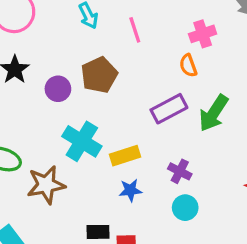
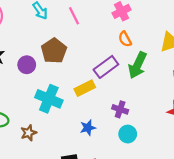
orange semicircle: (188, 65) -> (125, 39), moved
yellow rectangle: (125, 156) -> (85, 88), moved
brown star: (46, 185) -> (29, 133), size x0.6

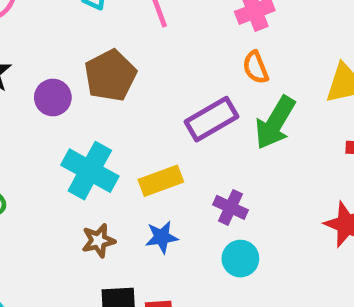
yellow rectangle: (85, 88) -> (161, 181), moved
brown star: (29, 133) -> (98, 241), moved

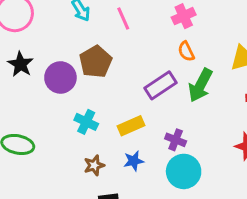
purple circle: (53, 98) -> (60, 77), size x1.4
cyan cross: (90, 171) -> (86, 122), size x0.7
cyan circle: (240, 259) -> (184, 171), size x1.5

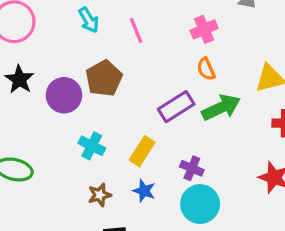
green arrow: (200, 85) -> (221, 107), turned -144
yellow rectangle: (131, 126) -> (142, 151), turned -35
blue star: (134, 161) -> (144, 191), turned 30

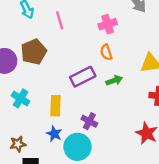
green arrow: (221, 107) -> (114, 80), size x0.6
yellow rectangle: (142, 151) -> (56, 106), turned -36
brown star: (100, 195) -> (18, 144), moved
cyan circle: (200, 204) -> (77, 147), moved

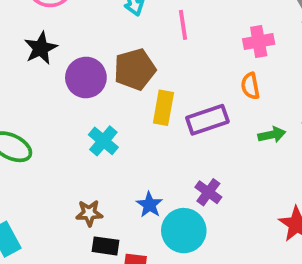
green arrow: (114, 80) -> (272, 135), moved
yellow rectangle: (56, 106) -> (163, 108), moved

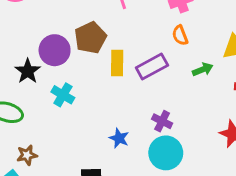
black star: (41, 48) -> (28, 71), moved
cyan cross: (103, 141) -> (63, 95), moved
brown star: (89, 213) -> (27, 155), moved
cyan circle: (184, 231) -> (166, 153), moved

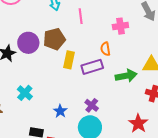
orange semicircle: (180, 35) -> (105, 49), moved
green arrow: (203, 69) -> (126, 76), size x1.5
cyan cross: (63, 95) -> (25, 93), moved

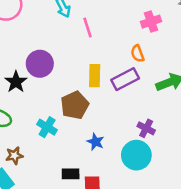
pink line: (81, 16) -> (88, 27), moved
brown pentagon: (54, 39) -> (75, 105), moved
purple cross: (92, 105) -> (146, 128), moved

